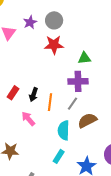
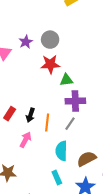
green triangle: (84, 58) -> (66, 80), moved
pink arrow: (28, 119) -> (25, 140), turned 70
brown semicircle: (87, 120) -> (87, 159), moved
cyan rectangle: (59, 156) -> (57, 177), turned -56

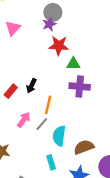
gray circle: (50, 40) -> (53, 12), moved
purple star: (26, 42) -> (49, 24), moved
black arrow: (30, 115) -> (31, 86), moved
gray line: (70, 124) -> (42, 124), moved

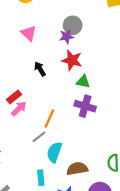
pink triangle: (13, 28) -> (29, 33), turned -42
black arrow: (31, 86) -> (40, 69), moved, turned 112
pink arrow: (24, 120) -> (19, 109), moved

